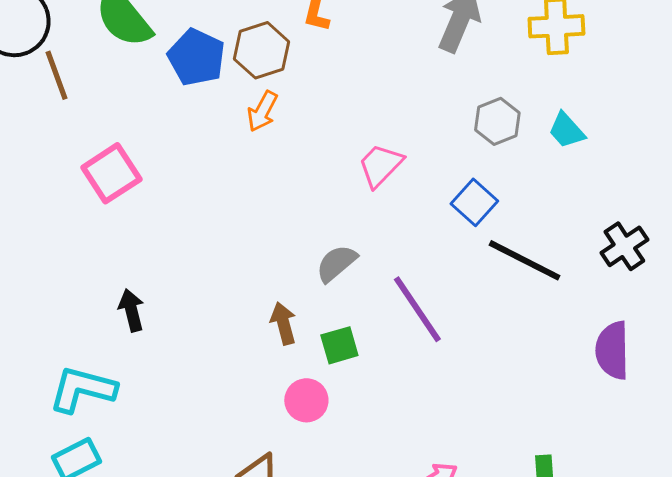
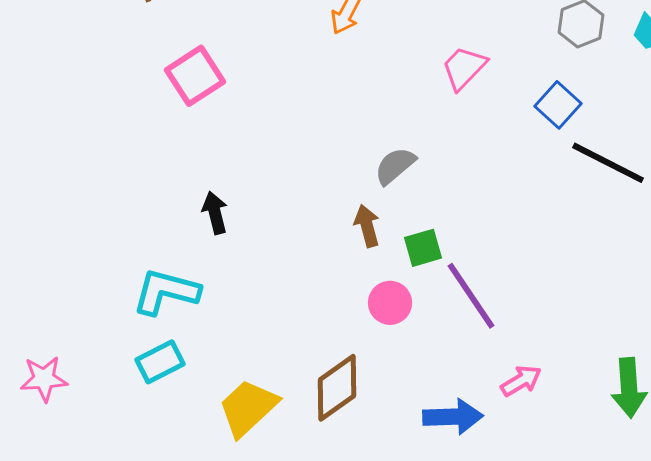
gray semicircle: (336, 263) -> (395, 166), moved
purple line: (417, 309) -> (471, 296), moved

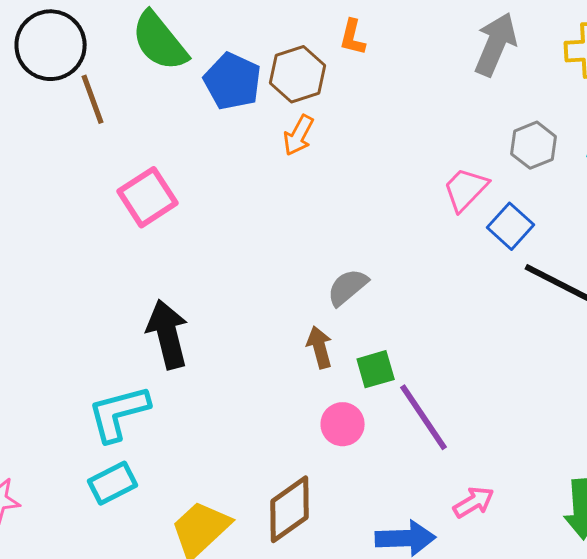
pink trapezoid: (464, 68) -> (466, 189), moved
black arrow: (215, 213) -> (168, 334), size x1.6
cyan L-shape: (166, 292) -> (119, 413), turned -30

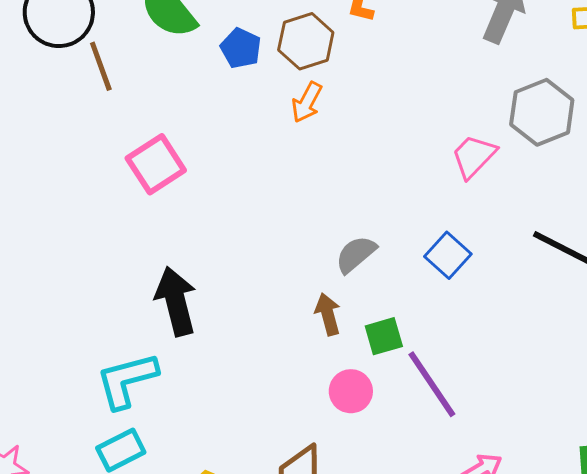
blue pentagon: (233, 81) -> (241, 48), size x0.7
gray hexagon: (534, 145) -> (542, 112), size x1.4
blue square: (511, 226) -> (448, 255), moved

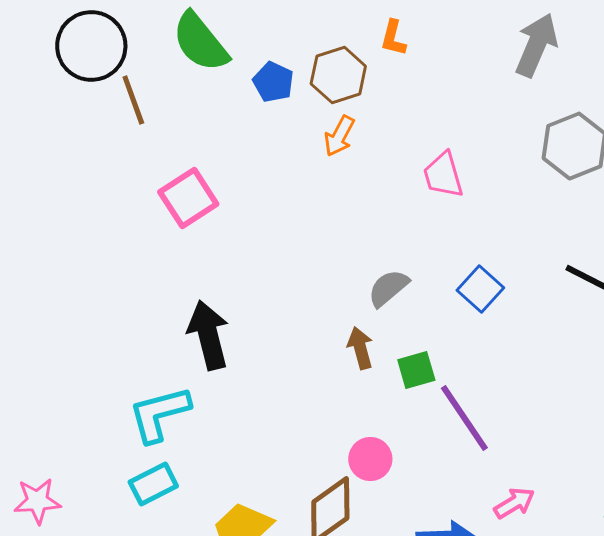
pink trapezoid: (474, 156) -> (443, 175), moved, turned -60
pink circle: (351, 391) -> (370, 459), moved

